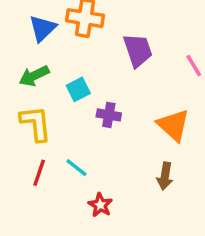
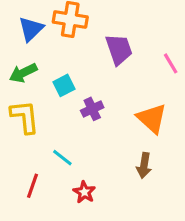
purple cross: (109, 115) -> (92, 109), turned -35
red line: (39, 173) -> (33, 186), moved

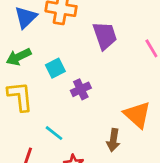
orange triangle: (152, 118) -> (137, 115), moved
brown arrow: (144, 165) -> (113, 140), moved

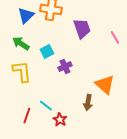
green arrow: (19, 57) -> (21, 43), turned 60
cyan line: (54, 133) -> (46, 106), moved

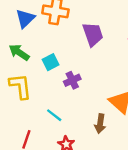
cyan line: (46, 106) -> (54, 115), moved

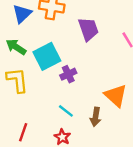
cyan square: (51, 62) -> (47, 56), size x1.6
cyan line: (54, 115) -> (66, 111), moved

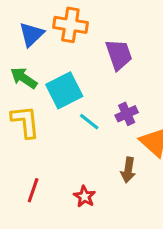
purple cross: (68, 74) -> (127, 114), moved
cyan line: (66, 111) -> (89, 122), moved

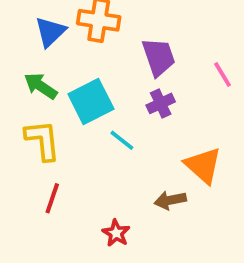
purple cross: (127, 114) -> (161, 103), moved
brown arrow: (128, 170) -> (170, 200), turned 70
red line: (33, 190) -> (52, 198), moved

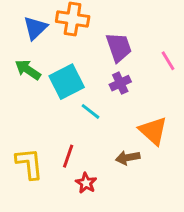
yellow L-shape: (43, 140) -> (29, 164), moved
red line: (52, 198) -> (68, 156), moved

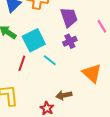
red line: (68, 156) -> (22, 63), moved
brown arrow: (128, 158) -> (64, 95), moved

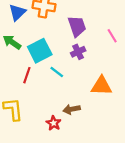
orange triangle: (92, 73) -> (101, 86), turned -40

